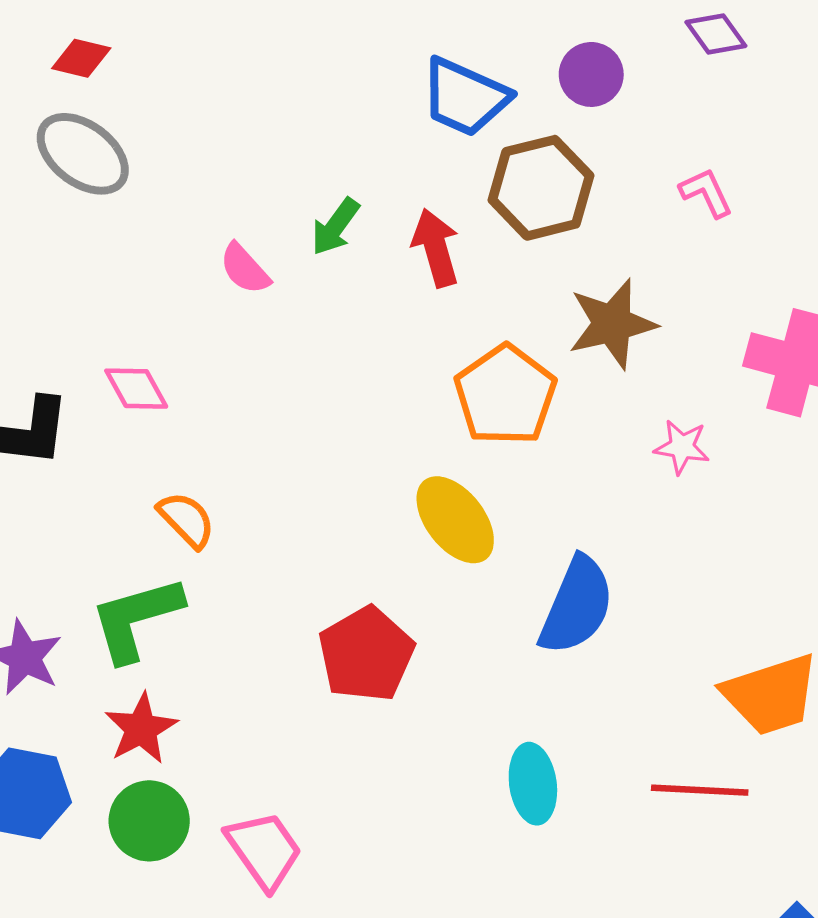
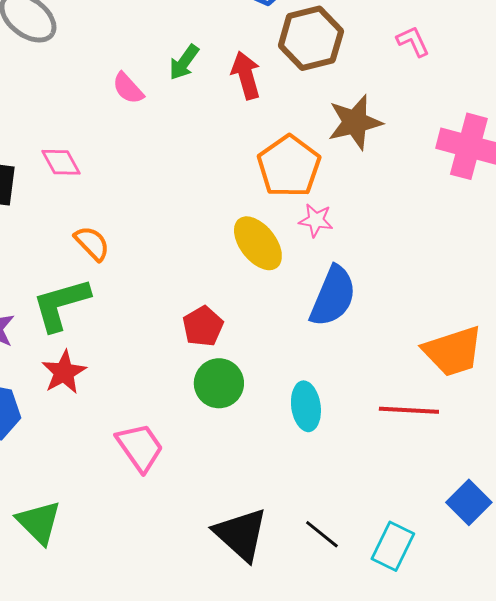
pink star: (682, 447) -> (316, 220), moved
red pentagon: (366, 654) -> (203, 326), size x0.7
green circle: (149, 821) -> (219, 383), moved

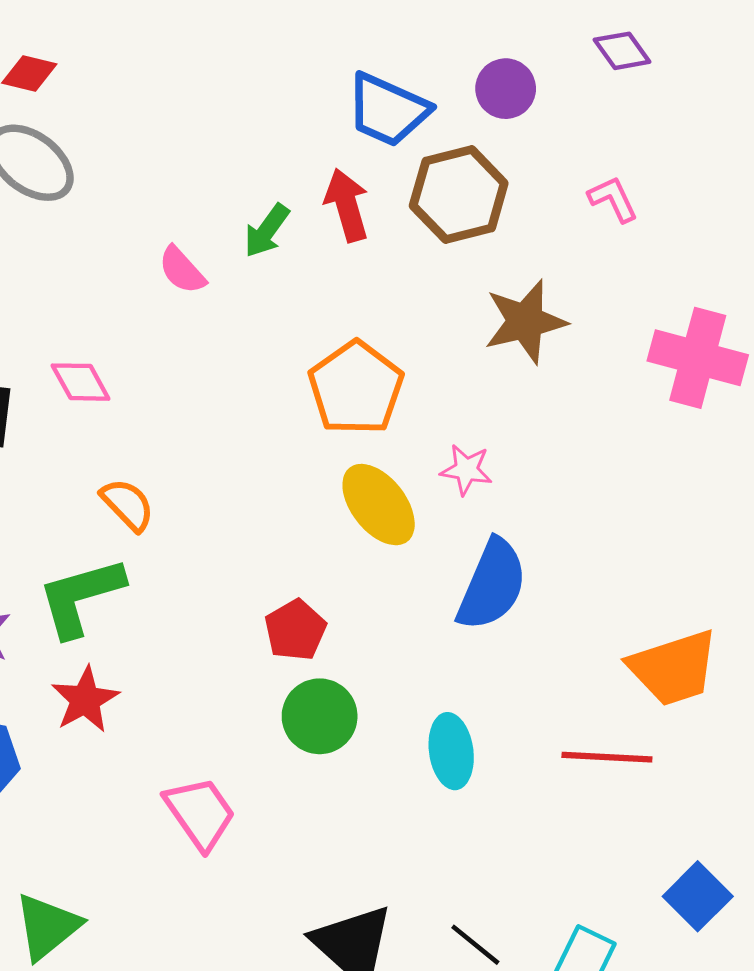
red arrow: (246, 75) -> (347, 205), moved
orange pentagon: (289, 166) -> (356, 388), moved
green triangle: (39, 522) -> (47, 927), turned 36

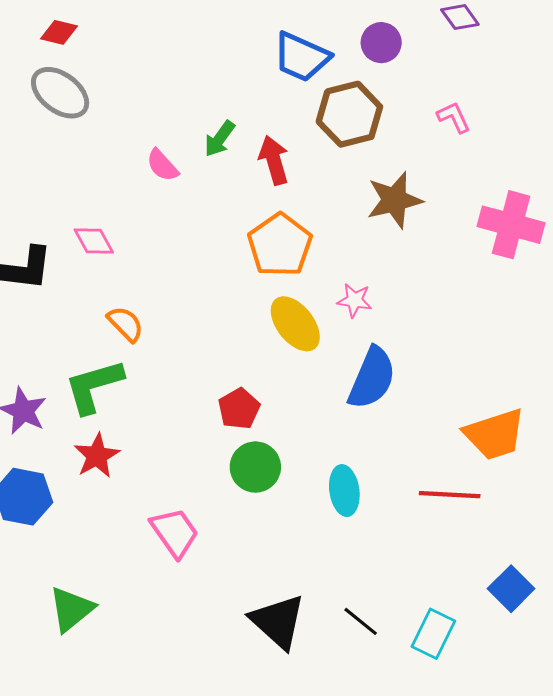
red arrow: (347, 205) -> (274, 160), moved

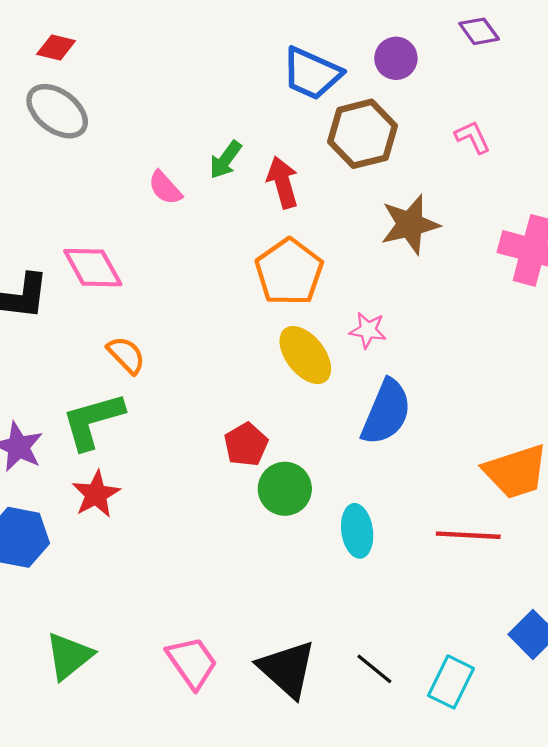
pink diamond: (94, 241) -> (93, 268), size x1.4
green circle: (255, 467) -> (285, 489), moved
pink trapezoid: (175, 532) -> (192, 662), moved

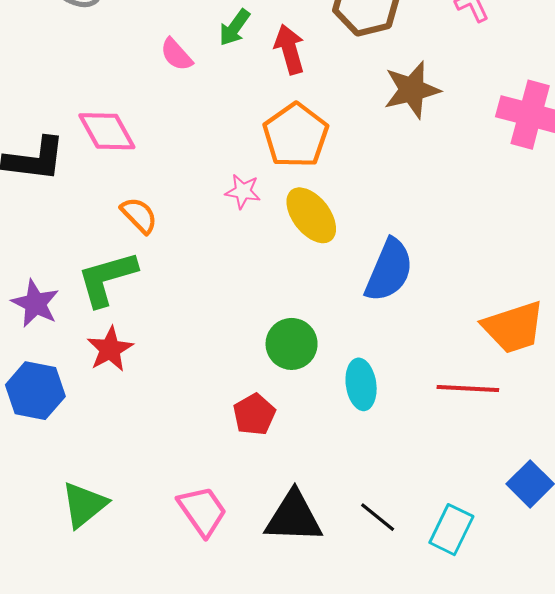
pink star: (368, 330) -> (243, 191), moved
red pentagon: (246, 445) -> (254, 414), moved
black triangle: (287, 669) -> (294, 517), turned -40

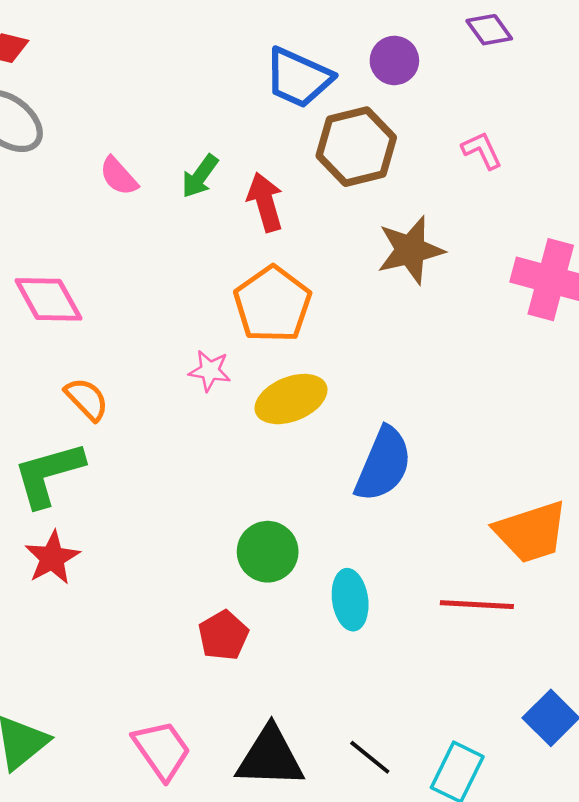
pink semicircle: (176, 55) -> (119, 176), moved
yellow ellipse: (311, 215) -> (291, 399), turned -74

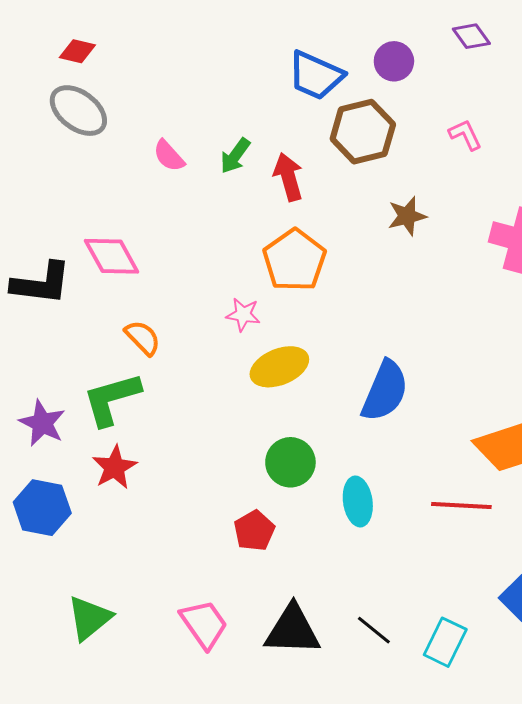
brown star: (410, 250) -> (407, 216), size x0.7
yellow ellipse: (291, 399) -> (279, 367), moved

